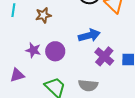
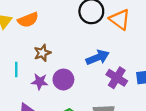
cyan line: (13, 10) -> (16, 69), moved
brown star: (43, 15) -> (42, 53), moved

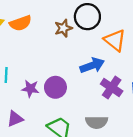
orange triangle: (120, 19) -> (115, 40), moved
brown star: (42, 53) -> (63, 28), moved

